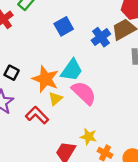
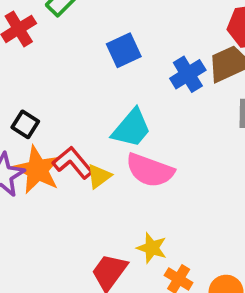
orange star: (45, 79) -> (37, 170), moved
pink semicircle: (84, 93) -> (150, 170), turned 152
red L-shape: (37, 115) -> (73, 163), moved

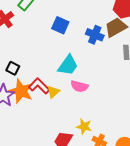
blue square: (124, 50) -> (60, 25), turned -36
blue cross: (188, 74) -> (95, 35), turned -30
pink semicircle: (150, 170) -> (79, 86), size x0.7

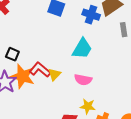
cyan trapezoid: (68, 65) -> (82, 49), moved
pink semicircle: (79, 86) -> (83, 80), moved

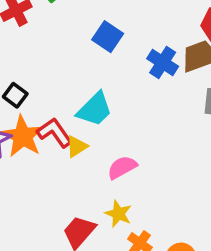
cyan trapezoid: (82, 49) -> (95, 109), moved
pink semicircle: (83, 80) -> (122, 167), turned 126

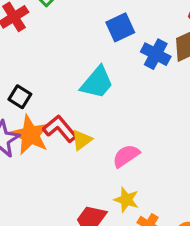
blue square: (108, 37) -> (120, 27), moved, turned 36
cyan trapezoid: (95, 109) -> (97, 83), moved

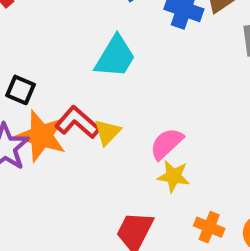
yellow star: (126, 200) -> (174, 176), moved

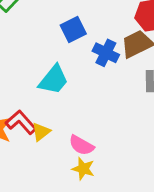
pink semicircle: (167, 144) -> (81, 145), turned -115

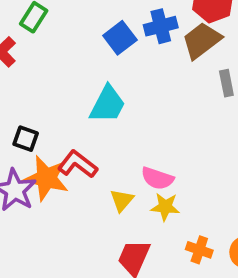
blue cross: (106, 53) -> (161, 26), moved, turned -30
yellow triangle: (41, 132) -> (122, 200), moved

